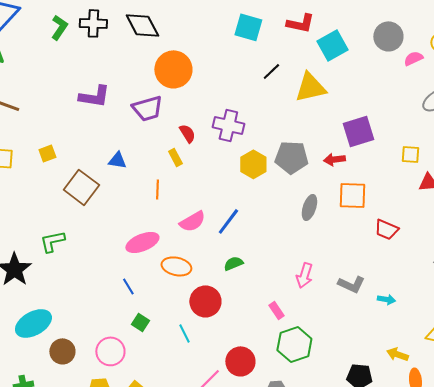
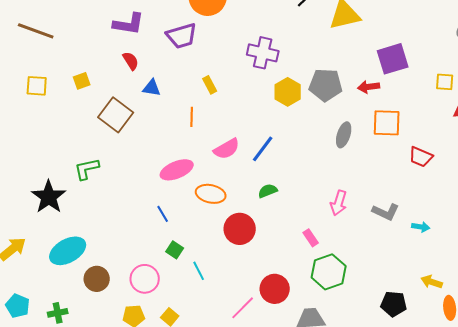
red semicircle: (187, 133) -> (131, 61), moved
cyan line: (184, 333) -> (199, 271), moved

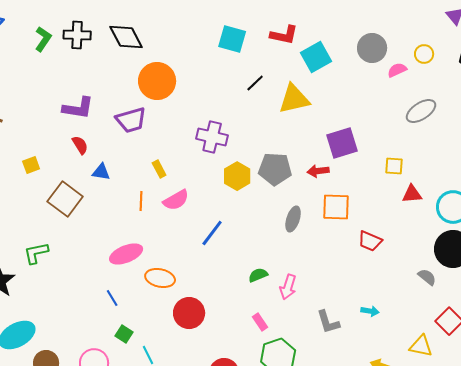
pink semicircle: (227, 149) -> (176, 200), moved
green semicircle: (268, 191) -> (258, 275), moved
gray L-shape: (386, 212) -> (328, 322), moved, turned 48

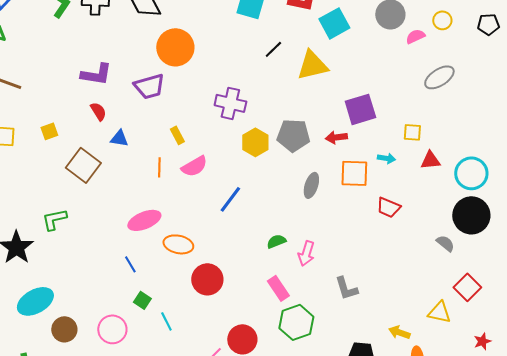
cyan arrow: (370, 311) -> (386, 158), moved
pink rectangle: (260, 322) -> (278, 288), size x1.4

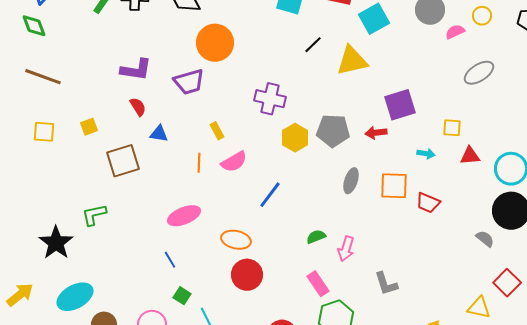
brown square: (83, 165) -> (123, 161), turned 36
orange square: (354, 173) -> (394, 186), moved
orange ellipse: (178, 244) -> (236, 240), moved

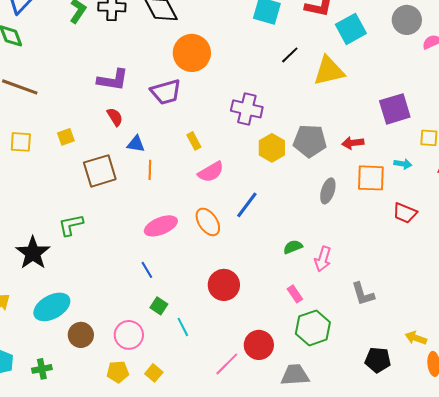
purple square: (400, 105) -> (395, 109), moved
orange line: (199, 163) -> (150, 170), moved
orange square: (394, 186) -> (371, 178), moved
orange ellipse: (236, 240) -> (208, 222), moved, turned 44
pink rectangle: (318, 284) -> (295, 294), size x0.7

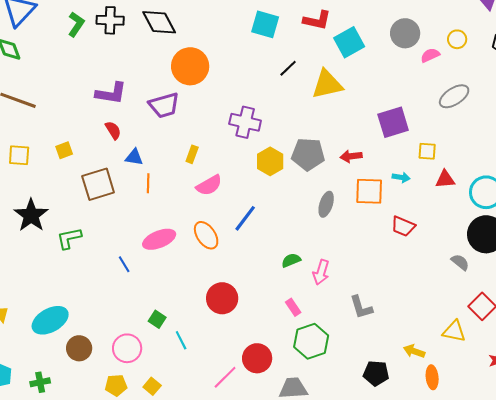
yellow rectangle: (194, 141) -> (192, 154), turned 48
black star: (33, 253) -> (31, 215), moved
blue line: (147, 270) -> (124, 264), moved

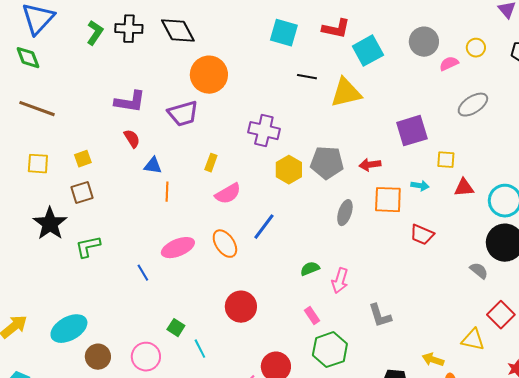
black line: (288, 68) -> (307, 77), turned 54
brown square: (98, 184) -> (82, 193), moved, size x0.7

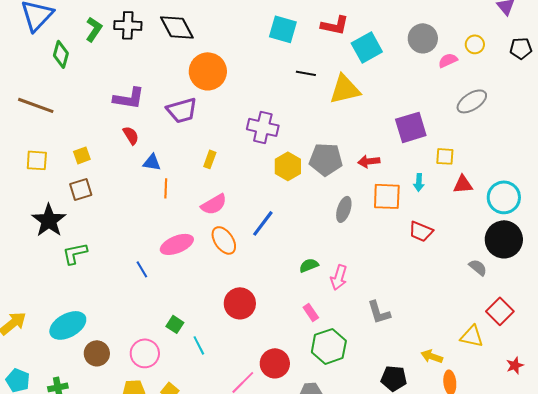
green diamond: (28, 58) -> (61, 54), moved, turned 36
cyan arrow: (420, 186) -> (419, 182), turned 84
pink semicircle: (228, 194) -> (214, 204), moved
green L-shape: (88, 247) -> (75, 253), moved

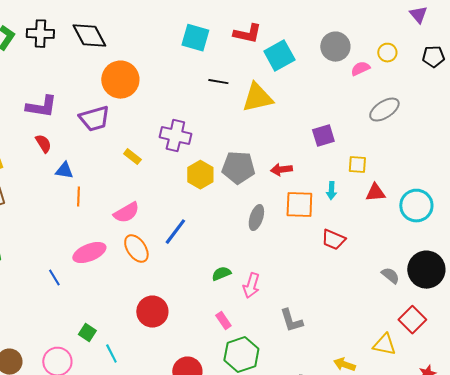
purple square: (411, 127) -> (323, 136), size x0.7
yellow rectangle: (210, 159) -> (132, 157), moved, turned -72
black circle: (504, 239) -> (426, 270), moved

